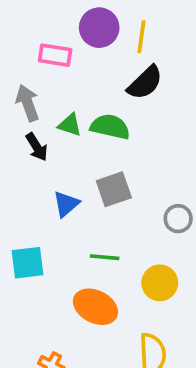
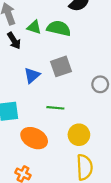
yellow circle: (160, 283) -> (79, 135), moved
orange ellipse: (95, 307) -> (34, 138), moved

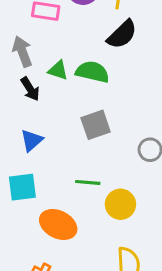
blue triangle: (32, 75) -> (32, 140), moved
yellow circle: (79, 135) -> (120, 204), moved

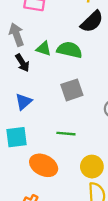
yellow circle: (120, 204) -> (92, 167), moved

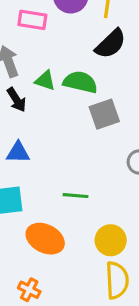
gray square: (72, 90) -> (104, 114), moved
blue triangle: (24, 102) -> (18, 152), turned 42

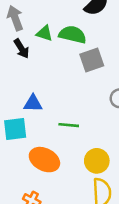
blue triangle: (18, 152) -> (33, 103), moved

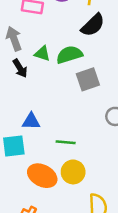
green semicircle: (73, 35) -> (69, 55), turned -30
yellow circle: (97, 161) -> (73, 172), moved

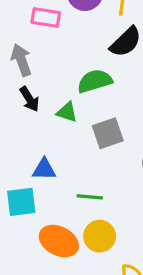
green triangle: (42, 53) -> (67, 112), moved
gray square: (88, 79) -> (108, 133), moved

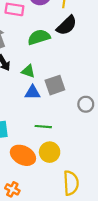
green semicircle: (95, 81) -> (39, 37), moved
blue triangle: (44, 169) -> (33, 92), moved

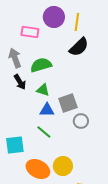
green semicircle: (39, 37) -> (41, 65), moved
gray circle: (86, 104) -> (81, 121), moved
green line: (43, 127) -> (44, 132), moved, turned 35

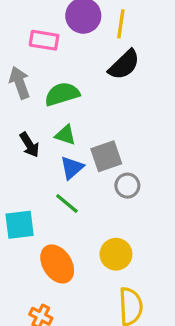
black arrow: (20, 82) -> (29, 145), moved
blue triangle: (47, 110) -> (72, 168), turned -42
yellow circle: (63, 166) -> (116, 254), moved
orange ellipse: (38, 169) -> (57, 264), turned 30

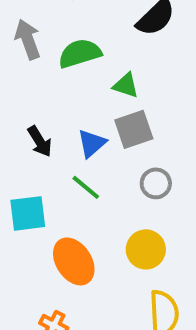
green triangle: (65, 135) -> (126, 85), moved
black arrow: (29, 145) -> (40, 141), moved
gray circle: (127, 186) -> (156, 183), moved

